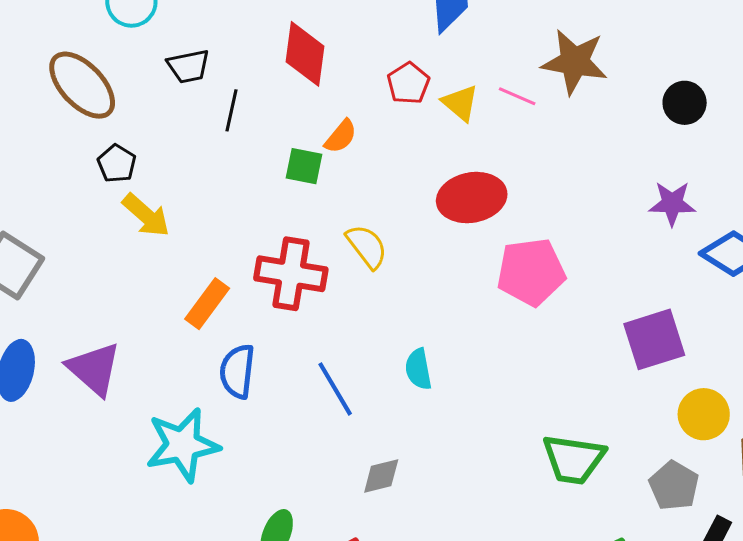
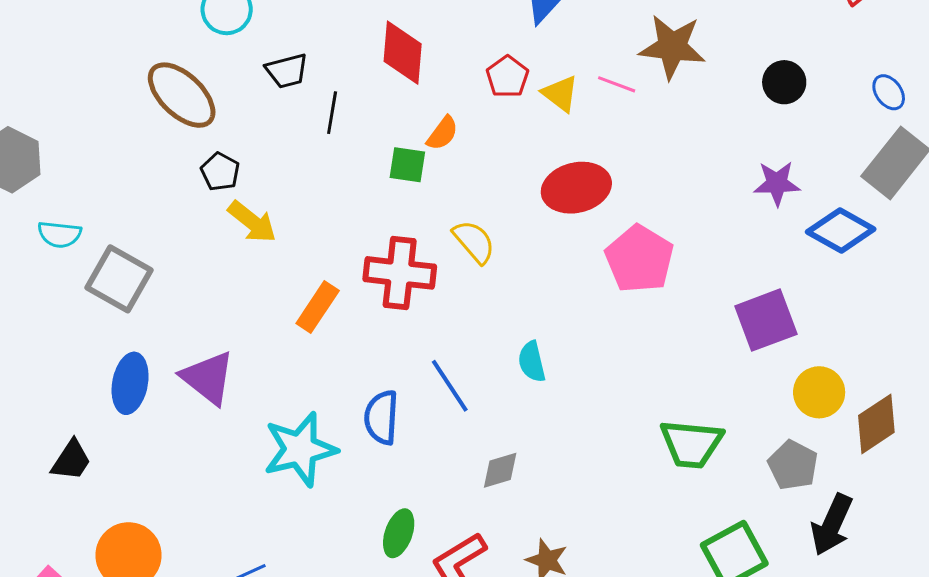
pink pentagon: (531, 272) -> (639, 259), turned -30
blue semicircle: (237, 371) -> (381, 417), moved

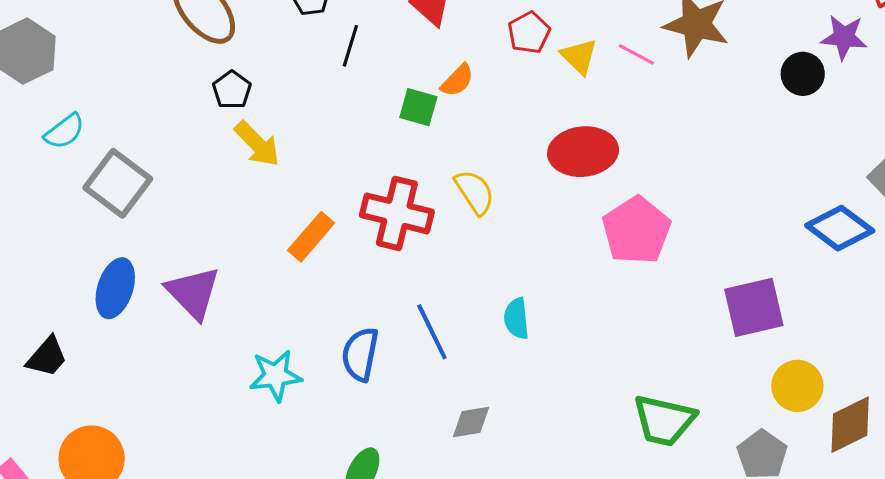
purple star: (777, 183) -> (844, 37), moved
cyan semicircle: (59, 234) -> (64, 131), turned -51
cyan star: (300, 449) -> (275, 376), size x0.7

